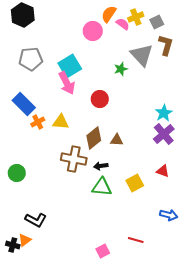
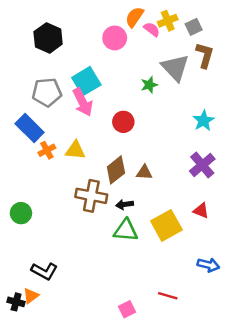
black hexagon: (23, 15) -> (48, 38), moved
gray pentagon: (31, 59) -> (47, 92), moved
cyan star: (164, 113) -> (203, 121), moved
yellow square: (135, 183) -> (166, 225), size x1.4

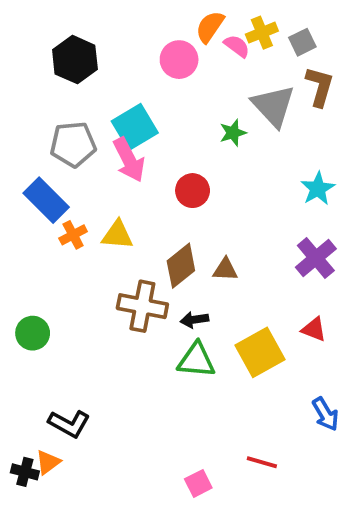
blue arrow: (208, 265) -> (325, 414), turned 45

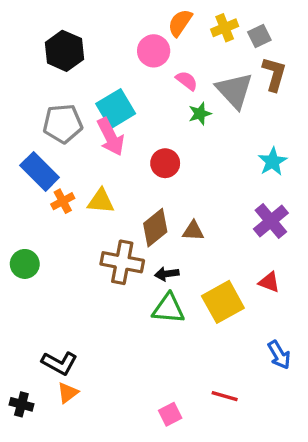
pink semicircle: (237, 46) -> (187, 81), moved
green circle: (33, 333) -> (25, 264), moved
orange triangle: (48, 462) -> (68, 393), moved

